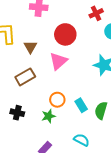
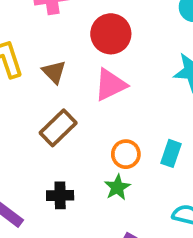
pink triangle: (58, 61) -> (110, 85), turned 30
cyan rectangle: (81, 105) -> (171, 153), turned 64

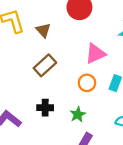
pink triangle: (110, 85) -> (95, 54), moved
green star: (117, 187) -> (78, 115), moved

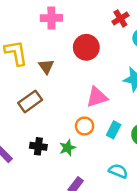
brown rectangle: (45, 65) -> (30, 101), moved
green star: (78, 115) -> (67, 148), moved

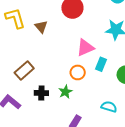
brown rectangle: (30, 101) -> (24, 71), moved
cyan rectangle: (114, 130) -> (101, 64), moved

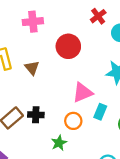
black cross: (41, 93) -> (36, 115), moved

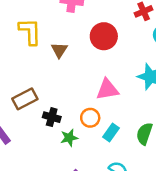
cyan rectangle: (100, 112) -> (111, 132), moved
black cross: (36, 115) -> (52, 117), moved

